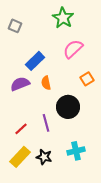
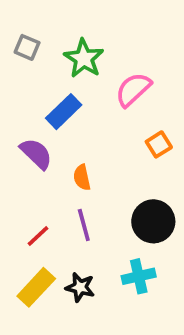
green star: (63, 18) -> (84, 58), moved
orange semicircle: (46, 83) -> (82, 177), moved
purple semicircle: (20, 84) -> (36, 154), turned 66
black circle: (68, 107) -> (153, 221), moved

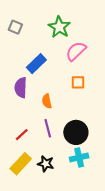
green star: (84, 58) -> (59, 27), moved
orange square: (159, 144) -> (78, 82), moved, turned 32
purple semicircle: (36, 154) -> (21, 88), turned -132
black circle: (153, 221) -> (76, 132), moved

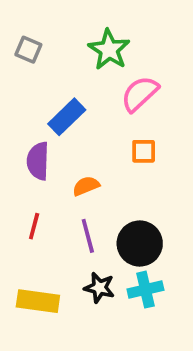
orange semicircle: (47, 101) -> (86, 186), turned 80
red line: (22, 135) -> (34, 226), moved, turned -32
yellow rectangle: (21, 164) -> (38, 301), turned 55
black star: (46, 164) -> (99, 288), moved

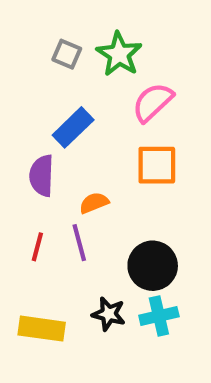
gray square: (28, 50) -> (67, 54), moved
orange square: (144, 151) -> (157, 165), size x1.5
purple line: (88, 236) -> (79, 243), moved

